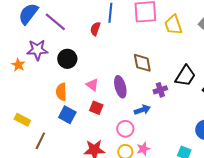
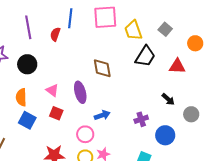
purple line: (55, 22) -> (28, 27), moved, turned 40
black trapezoid: (185, 76) -> (145, 56), moved
purple cross: (160, 90) -> (141, 119), moved

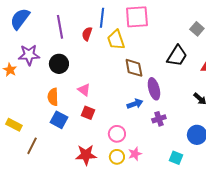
yellow trapezoid: (133, 30) -> (116, 40), moved
purple ellipse: (80, 92) -> (154, 89), moved
blue arrow: (102, 115) -> (135, 104), moved
purple cross: (141, 119) -> (159, 119), moved

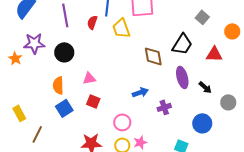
brown diamond: (134, 68) -> (153, 56), moved
purple ellipse: (154, 89) -> (182, 77), moved
pink triangle: (84, 90) -> (89, 78), turned -48
blue square: (59, 120) -> (64, 108), turned 30
yellow rectangle: (14, 125) -> (19, 113), turned 35

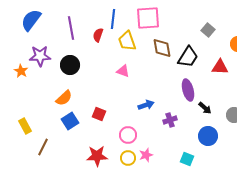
brown diamond: (153, 56) -> (162, 48), moved
pink triangle: (89, 78) -> (123, 71), moved, turned 32
orange semicircle: (58, 85) -> (64, 98), turned -132
black arrow: (205, 87) -> (205, 108), moved

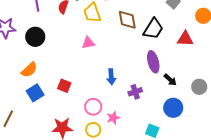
pink triangle: (123, 71) -> (88, 43), turned -32
blue arrow: (146, 105) -> (111, 77), turned 105
pink star: (146, 155) -> (113, 118), moved

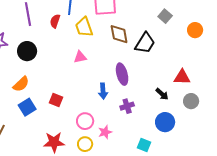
red triangle: (185, 39) -> (182, 77), moved
purple ellipse: (153, 62) -> (122, 74), moved

